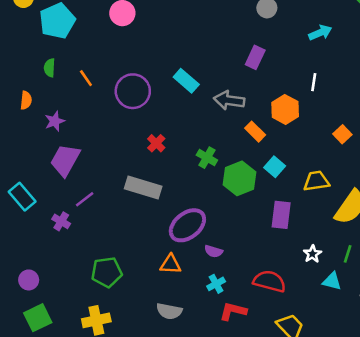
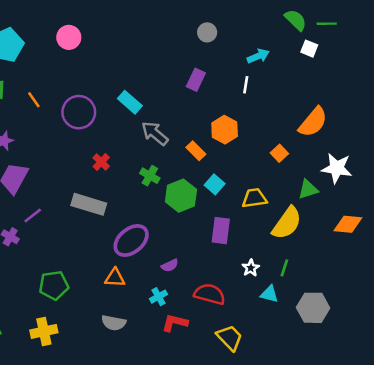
white line: (314, 82) -> (246, 85), moved
gray arrow: (229, 100) -> (155, 133), moved, turned 32
purple semicircle: (213, 251) -> (170, 265), moved, turned -42

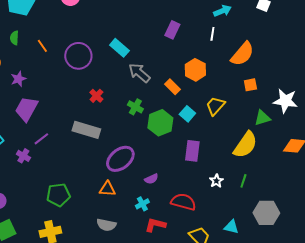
orange semicircle: (313, 122) -> (242, 54), moved
orange square: (279, 153) -> (250, 85), moved, turned 32
yellow trapezoid: (254, 198) -> (215, 106), moved, turned -40
cyan triangle: (269, 294) -> (231, 227), moved

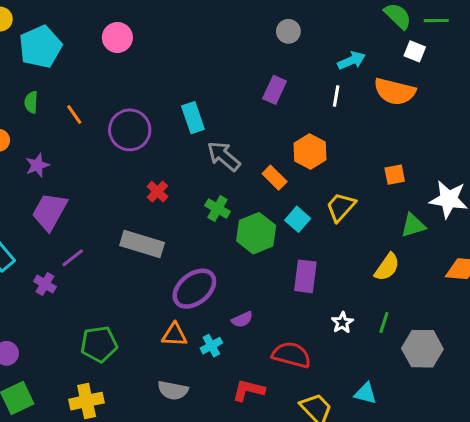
cyan rectangle: (119, 48) -> (193, 118), turned 30
orange semicircle: (242, 54) -> (395, 91), moved, turned 64
yellow semicircle: (245, 145) -> (387, 267), size x0.7
cyan cross: (142, 204) -> (211, 346), moved
gray hexagon: (266, 213) -> (422, 349), moved

